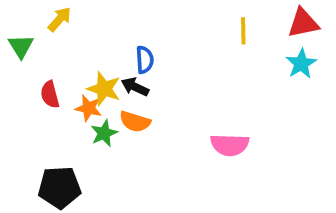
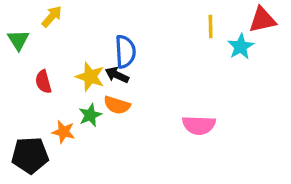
blue semicircle: (145, 60) -> (125, 52), size x1.4
cyan star: (301, 64) -> (241, 47), moved
orange star: (89, 108) -> (63, 132), moved
black pentagon: (60, 187) -> (30, 155), moved

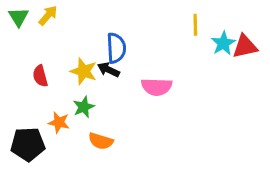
red triangle: (262, 20) -> (245, 46), moved
green triangle: (18, 40) -> (19, 17), moved
orange semicircle: (117, 105) -> (101, 141), moved
pink semicircle: (199, 125) -> (157, 87), moved

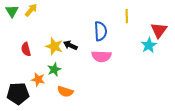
cyan star: (223, 43) -> (149, 45), moved
red triangle: (245, 46) -> (159, 30), turned -42
blue semicircle: (116, 48) -> (100, 31), moved

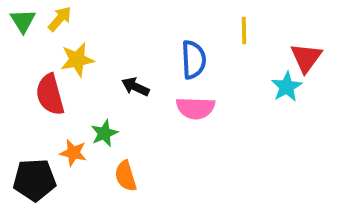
yellow star: (54, 46) -> (77, 60), moved, turned -30
red semicircle: (26, 49) -> (50, 95), size x1.5
orange semicircle: (65, 92) -> (126, 176), turned 56

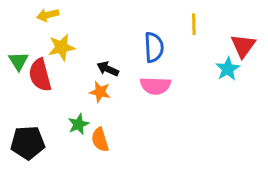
yellow arrow: (60, 19) -> (48, 15), turned -145
green triangle: (23, 21) -> (18, 61), moved
green star: (104, 133) -> (78, 124), moved
orange star: (73, 153) -> (100, 92), moved

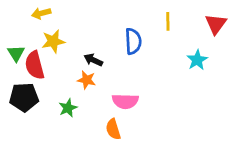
red triangle: (243, 46) -> (216, 24), moved
pink semicircle: (155, 86) -> (125, 101), moved
orange semicircle: (100, 140) -> (113, 129), moved
black pentagon: (28, 143) -> (24, 97), moved

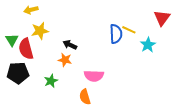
yellow line: (168, 21) -> (129, 30), moved, turned -64
blue semicircle: (133, 41) -> (116, 34), moved

